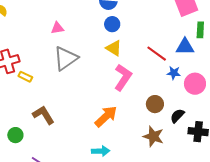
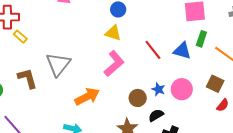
yellow triangle: (114, 48) -> (113, 33), turned -30
gray triangle: (66, 58) -> (58, 64), moved, turned -32
blue star: (174, 73) -> (158, 89), moved

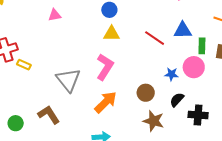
green rectangle: (201, 39) -> (202, 46), moved
pink L-shape: (114, 64) -> (105, 67), moved
brown L-shape: (27, 78) -> (49, 115), moved
brown circle: (138, 98) -> (146, 93), moved

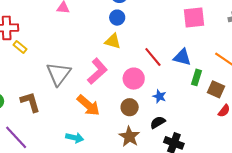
pink circle: (194, 67) -> (134, 79), moved
orange arrow: (106, 102) -> (88, 105), turned 70

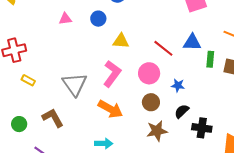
blue circle: (117, 18) -> (98, 19), moved
yellow rectangle: (20, 47) -> (28, 80), moved
brown star: (129, 137) -> (157, 131), turned -30

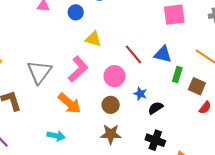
black semicircle: (182, 111) -> (156, 108), moved

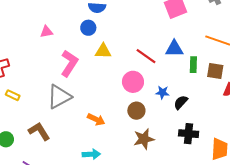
blue circle: (76, 12) -> (88, 28), moved
pink L-shape: (78, 69) -> (69, 63), moved
gray triangle: (39, 72) -> (59, 97), turned 40
orange arrow: (69, 103) -> (96, 119), size x0.7

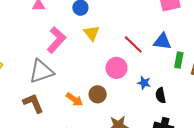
yellow triangle: (103, 51) -> (92, 33), turned 42
black semicircle: (181, 102) -> (161, 95), turned -63
brown circle: (136, 111) -> (98, 94), moved
brown L-shape: (39, 131) -> (33, 103), moved

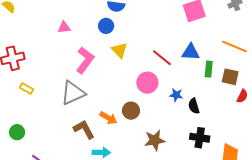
brown L-shape: (33, 103) -> (84, 129), moved

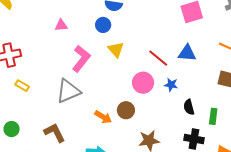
green rectangle: (209, 69) -> (213, 116), moved
blue star: (176, 95) -> (171, 85), moved
brown L-shape: (84, 129) -> (55, 133), moved

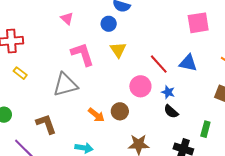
pink triangle: (61, 25) -> (67, 19), turned 40
pink L-shape: (81, 59) -> (82, 54), turned -64
black semicircle: (189, 107) -> (171, 112), moved, turned -42

